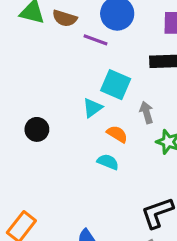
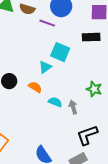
gray arrow: (147, 112) -> (73, 107), moved
orange semicircle: (117, 134) -> (35, 87), moved

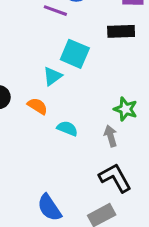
gray arrow: (73, 107) -> (111, 136), moved
black L-shape: (87, 135) -> (115, 178), turned 80

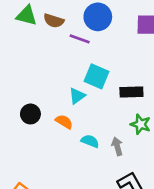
black rectangle: (121, 31) -> (131, 92), moved
gray arrow: (111, 136) -> (117, 146), moved

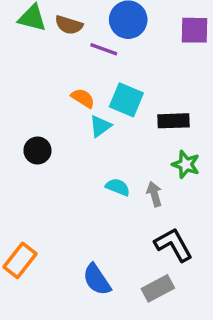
orange semicircle: (64, 122) -> (83, 98), moved

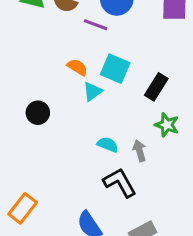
black rectangle: (174, 121) -> (156, 87), turned -56
black L-shape: (174, 245) -> (120, 183), moved

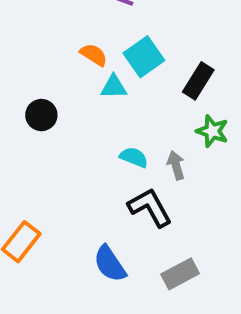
cyan square: (115, 69) -> (144, 57), turned 32
cyan triangle: (92, 91) -> (114, 87), turned 35

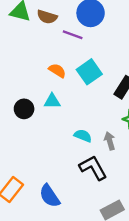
cyan triangle: (114, 87) -> (52, 101), moved
blue semicircle: (110, 264) -> (50, 196), moved

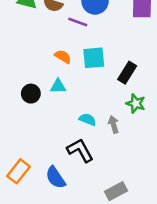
cyan square: (89, 72) -> (94, 58), turned 30
black L-shape: (93, 168) -> (80, 150), moved

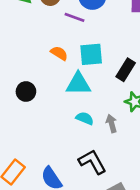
cyan triangle: (58, 86) -> (78, 84), moved, size x1.5
black L-shape: (80, 150) -> (92, 162), moved

